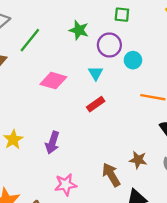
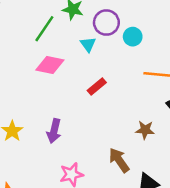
green line: (30, 40) -> (44, 29), moved
cyan triangle: (96, 73) -> (88, 44), moved
brown star: (138, 160) -> (145, 130), moved

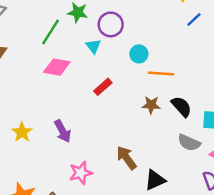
cyan circle: (133, 37) -> (139, 54), moved
brown star: (145, 130) -> (151, 105), moved
purple arrow: (54, 131) -> (63, 131), turned -40

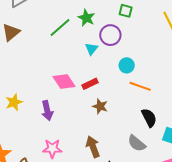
pink diamond: (57, 67) -> (64, 81), moved, turned 30
brown star: (151, 105) -> (100, 106), moved
gray semicircle: (189, 143) -> (137, 143), moved

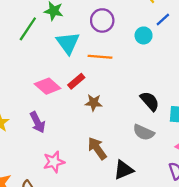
purple circle: (110, 35) -> (102, 20), moved
cyan triangle: (91, 49) -> (68, 43), size x1.6
cyan circle: (127, 65) -> (144, 35), moved
orange line: (140, 86) -> (100, 57), moved

